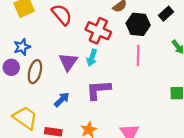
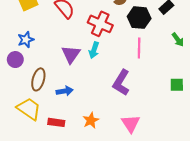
brown ellipse: (35, 72) -> (38, 79), moved
purple L-shape: (98, 90) -> (121, 83), moved, turned -55
blue arrow: (62, 100) -> (65, 91), turned 35

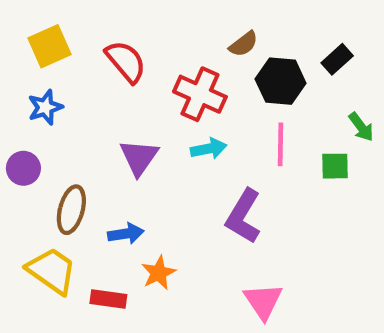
blue star: (26, 40) -> (45, 107), moved
cyan arrow: (94, 50) -> (209, 149), moved, turned -119
green square: (177, 85) -> (335, 166), moved
orange star: (91, 120) -> (159, 273), moved

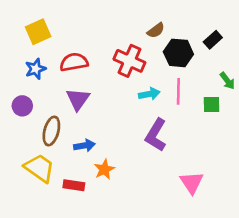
red semicircle: (126, 61) -> (74, 62), moved, turned -60
cyan arrow: (209, 149) -> (149, 94), moved
purple triangle: (139, 157) -> (78, 99), moved
pink triangle: (263, 301) -> (192, 183), moved

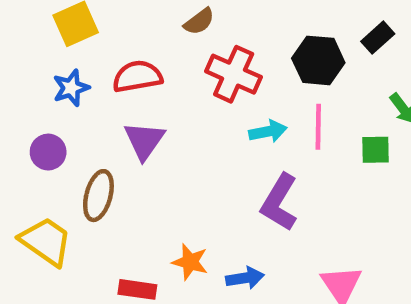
brown semicircle: (156, 30) -> (199, 22), moved
blue arrow: (84, 146) -> (245, 278), moved
yellow trapezoid: (39, 168) -> (46, 241), moved
orange star: (104, 169) -> (190, 262), turned -30

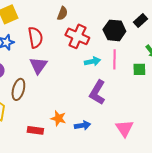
brown semicircle: (199, 22) -> (62, 13), turned -32
red semicircle: (137, 76) -> (35, 37), turned 90

